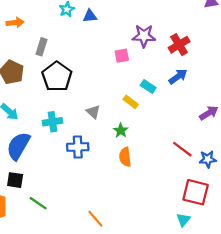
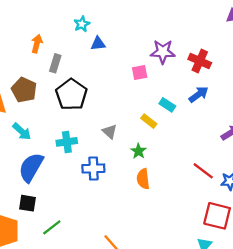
blue triangle: (90, 16) -> (98, 44), moved
orange arrow: (15, 23) -> (37, 44), moved, turned -70
red cross: (179, 45) -> (200, 61), turned -35
green line: (38, 203) -> (52, 227), turned -72

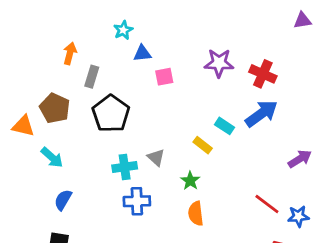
pink square: (140, 73) -> (164, 77), moved
blue arrow: (199, 95) -> (261, 114), size x1.4
cyan cross: (67, 142) -> (125, 167), moved
blue semicircle: (31, 167) -> (63, 200), size x0.6

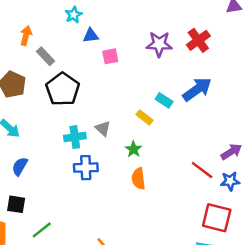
red cross: (263, 74) -> (198, 40), moved, turned 30
gray rectangle: (92, 77) -> (45, 56), turned -60
purple arrow: (300, 159) -> (231, 152), moved

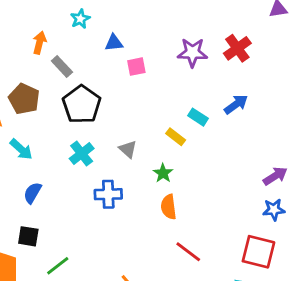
cyan star: (74, 15) -> (80, 19), moved
blue arrow: (197, 89) -> (236, 104), size x0.7
cyan cross: (75, 137) -> (82, 154), moved, turned -30
red line: (202, 170) -> (188, 252), moved

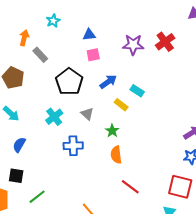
blue triangle: (114, 43) -> (89, 35), moved
black pentagon: (82, 104) -> (69, 82), moved
blue arrow: (236, 104) -> (108, 82), moved

